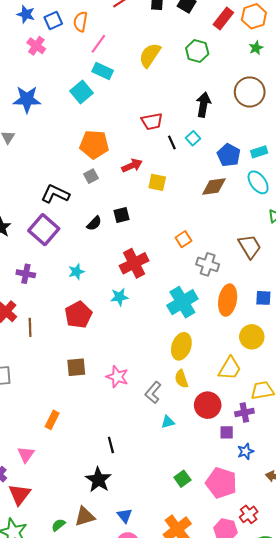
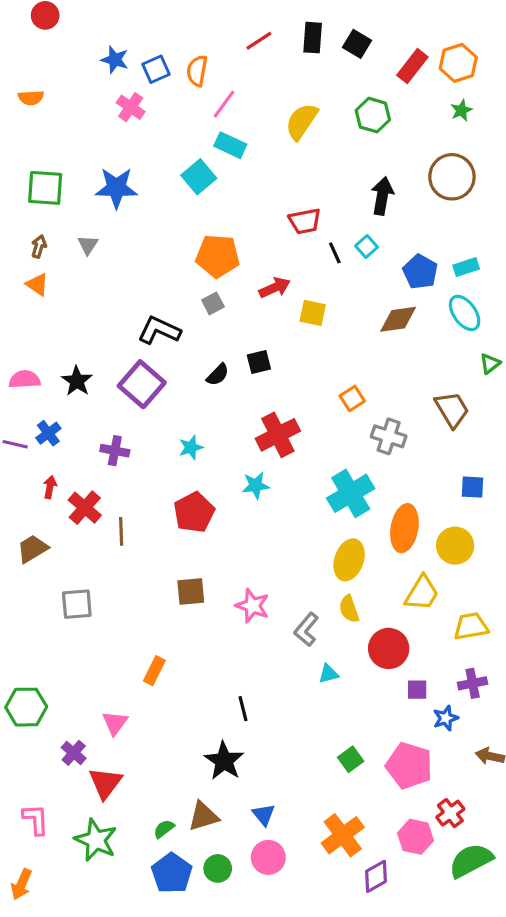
orange ellipse: (228, 300) -> (404, 528), moved
purple cross: (244, 412) -> (473, 683), moved

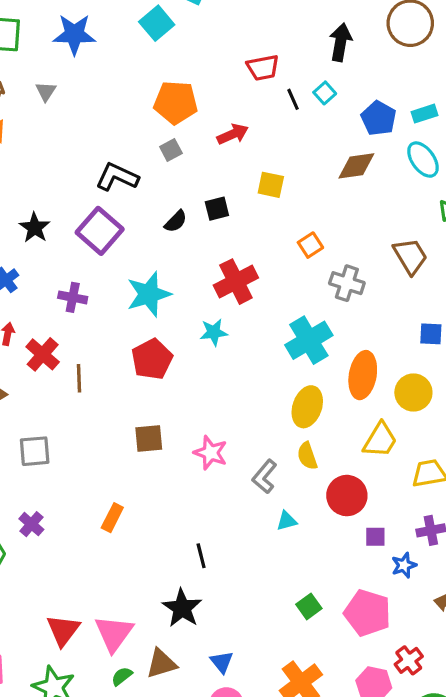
yellow square: (313, 313) -> (271, 185), moved
cyan star: (191, 447) -> (149, 294), size x1.8
pink triangle: (115, 723) -> (114, 633), moved, size x1.5
purple cross: (74, 753) -> (31, 524), moved

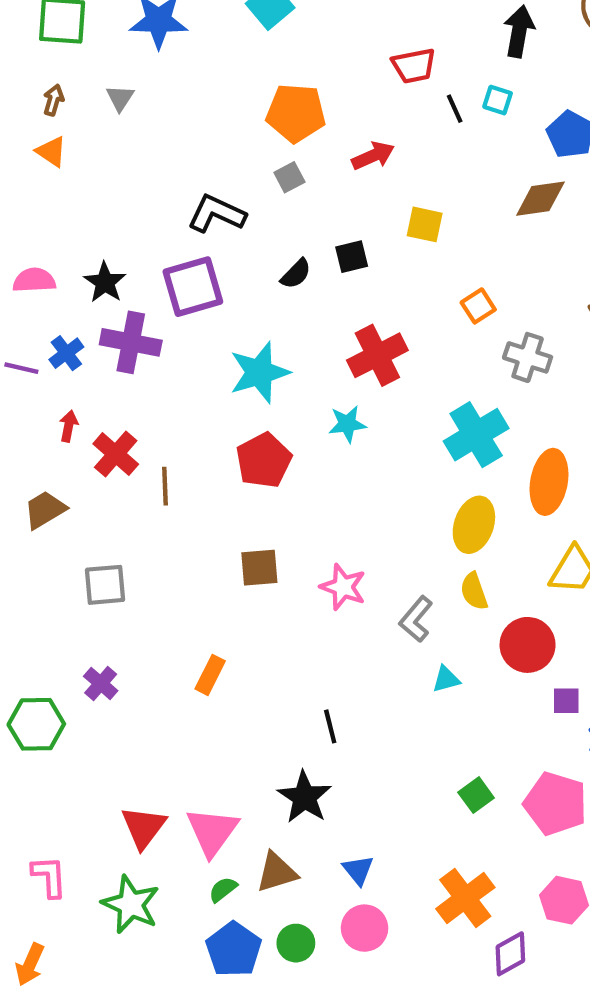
cyan square: (325, 93) -> (498, 100), turned -30
purple square: (100, 231) -> (193, 287), turned 33
purple cross: (73, 297) -> (131, 342), moved, size x1.5

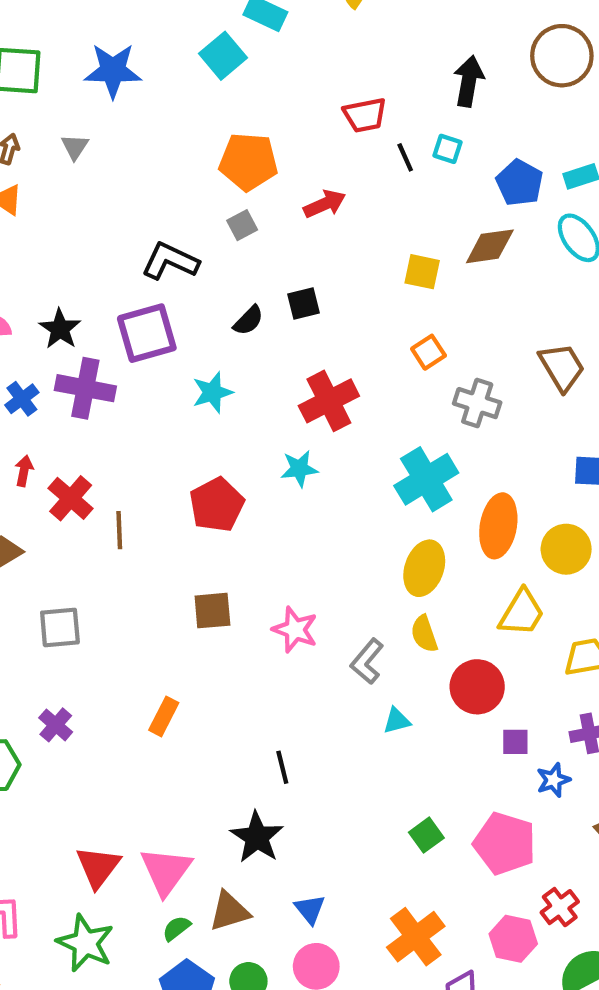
yellow square: (425, 224) -> (422, 272), moved
cyan star: (259, 372) -> (212, 392), moved, size x0.7

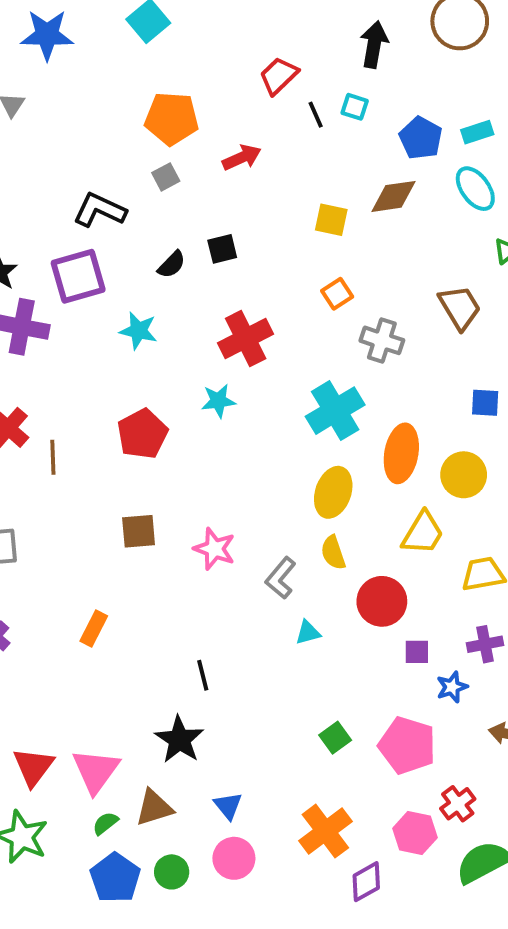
red trapezoid: (365, 115) -> (279, 76), turned 147
cyan star: (212, 392) -> (139, 331), turned 30

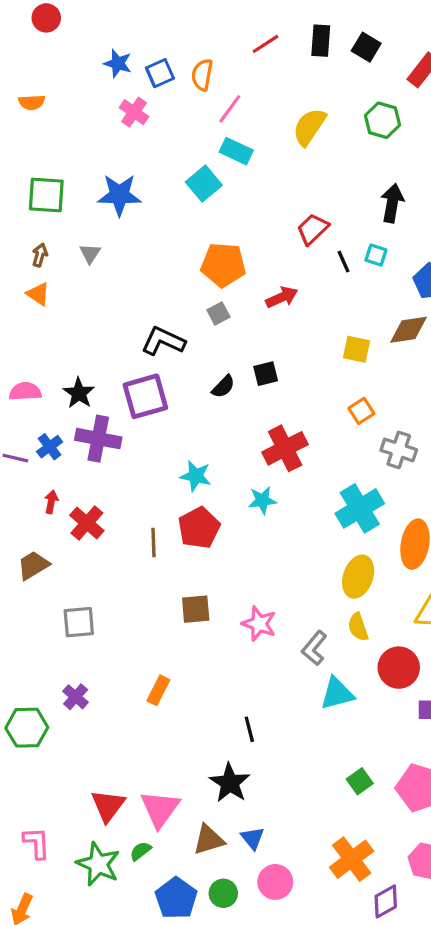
cyan star: (139, 331) -> (196, 476), moved
brown line: (53, 457) -> (153, 543), moved
cyan triangle: (308, 632) -> (337, 694), size x1.6
blue triangle: (228, 806) -> (253, 838), moved
green semicircle: (105, 823) -> (140, 851), moved

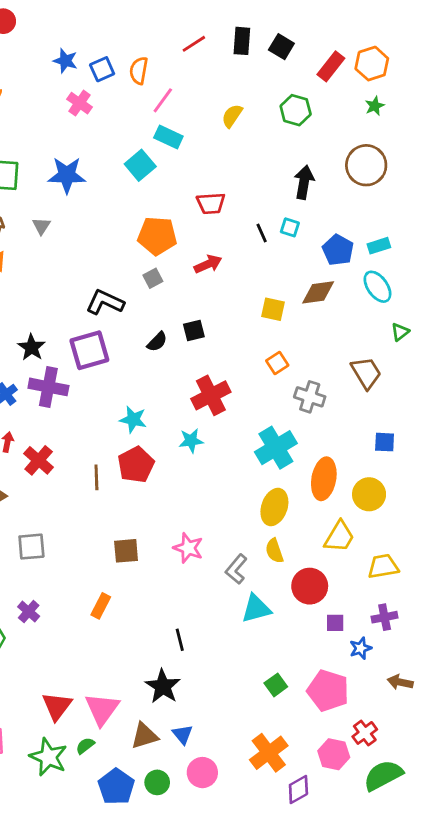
yellow semicircle: (309, 127) -> (232, 116), size x0.7
red trapezoid: (313, 229) -> (211, 203), moved, turned -140
brown square: (196, 609) -> (126, 551), moved

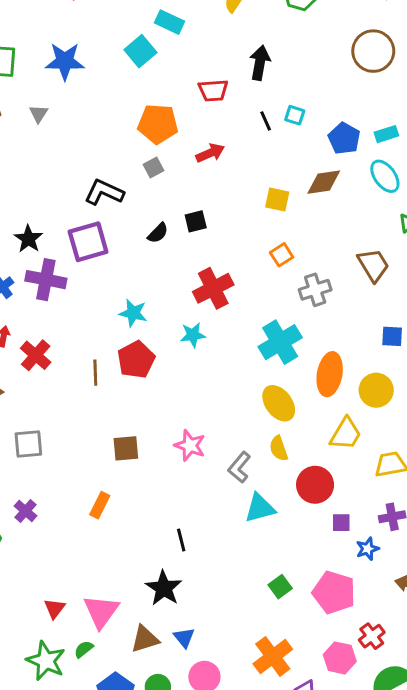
black arrow: (304, 182) -> (260, 63), moved
gray cross: (310, 397) -> (315, 290), turned -36
yellow ellipse: (274, 507) -> (279, 403), turned -56
red triangle: (57, 706) -> (55, 608), size x0.7

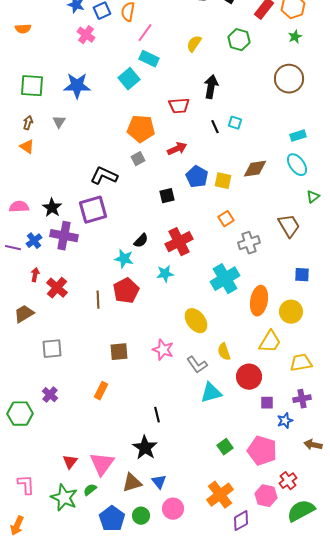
blue pentagon: (344, 138) -> (197, 177), moved
black semicircle: (158, 233) -> (141, 241), moved
yellow ellipse: (279, 403) -> (196, 321), moved
gray L-shape: (239, 467) -> (197, 365), turned -75

